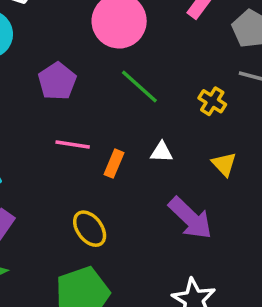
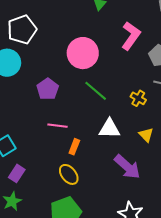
white triangle: (161, 152) -> (109, 129), size x1.6
orange rectangle: (114, 164) -> (74, 147), moved

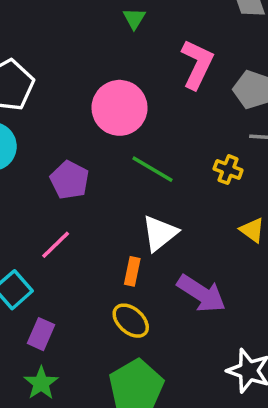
pink line: (58, 126) -> (56, 245), moved, turned -42
white triangle: (109, 129) -> (160, 233), moved, turned -30
purple arrow: (127, 167) -> (201, 294), moved

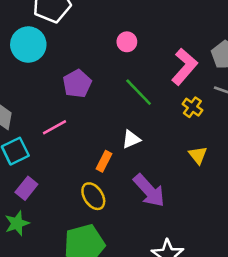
pink L-shape: (197, 64) -> (184, 67), moved
pink circle: (120, 108) -> (127, 42), size x0.5
white triangle: (160, 233) -> (131, 139), size x0.7

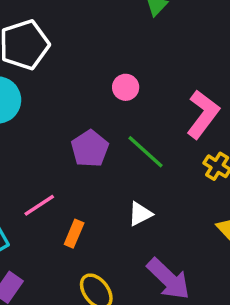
purple pentagon: (77, 84) -> (90, 149), moved
orange rectangle: (104, 161) -> (74, 234), moved

